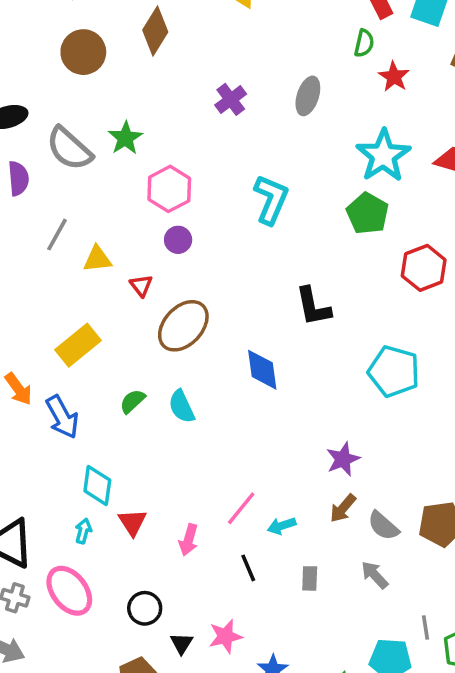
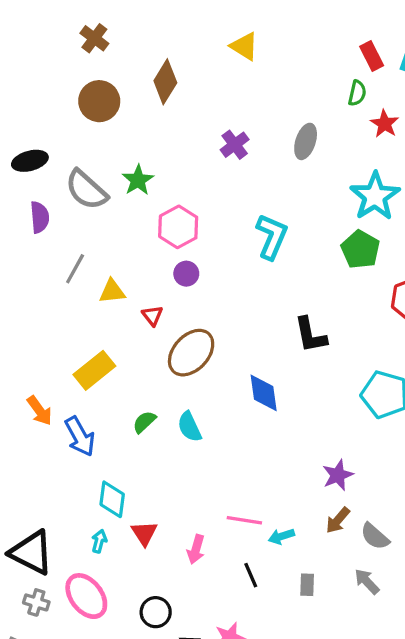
pink line: (241, 508) -> (244, 520), turned 60

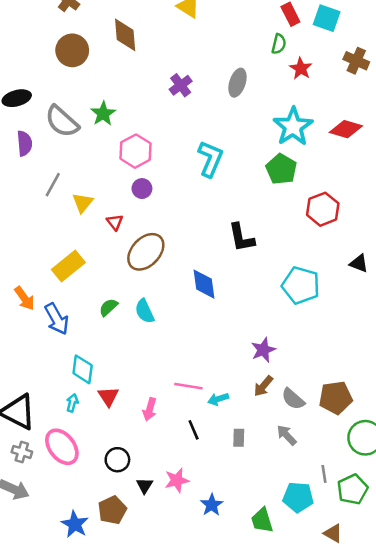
brown diamond: (165, 82) -> (125, 35), turned -36
yellow triangle: (112, 291) -> (83, 203), turned -45

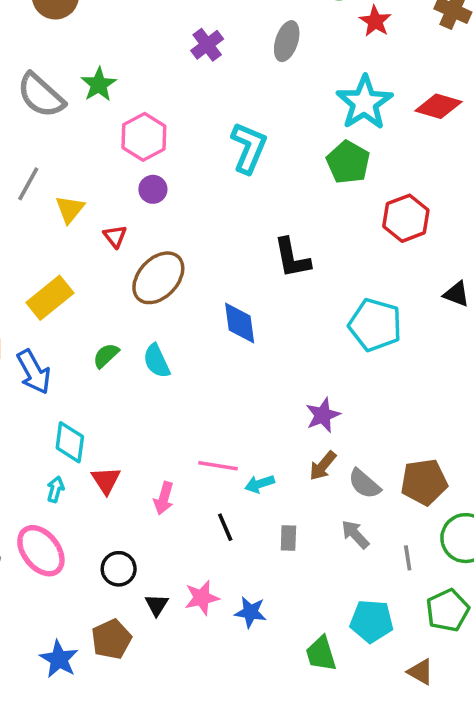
gray line: (324, 474) -> (408, 558), moved
blue star: (212, 505) -> (251, 612), moved, turned -30

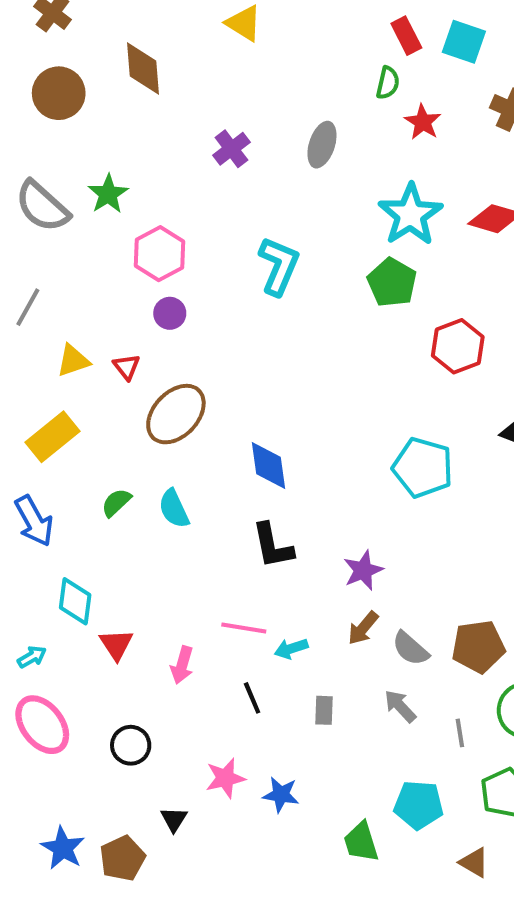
yellow triangle: (70, 209) -> (73, 361), moved, turned 32
black L-shape: (292, 258) -> (273, 546), moved
cyan arrow: (55, 489) -> (32, 657), moved, turned 45
black triangle: (157, 605) -> (174, 819), moved
brown pentagon: (111, 639) -> (122, 858), moved

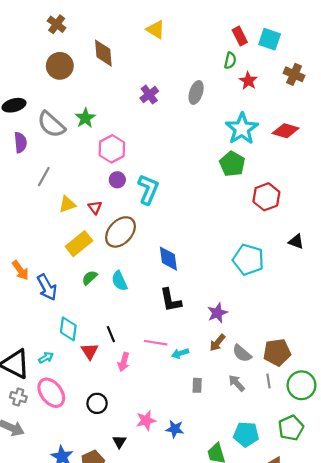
cyan L-shape: (279, 266) -> (148, 189), moved
yellow rectangle: (53, 437) -> (79, 244), moved
black line: (252, 698) -> (111, 334), moved
gray line: (460, 733) -> (268, 381), moved

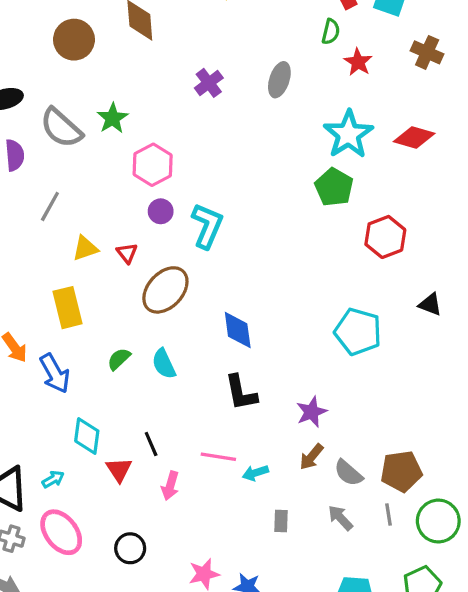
yellow rectangle: (79, 244) -> (68, 308), moved, turned -65

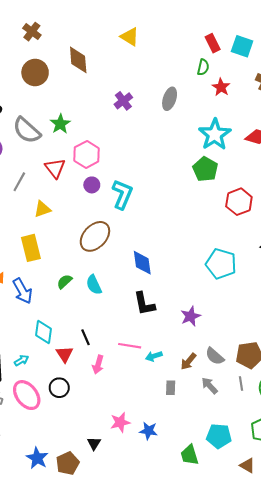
red triangle: (127, 253) -> (55, 168), moved, size x1.5
brown arrow: (311, 457) -> (188, 361), moved
black circle: (130, 548) -> (59, 388), moved

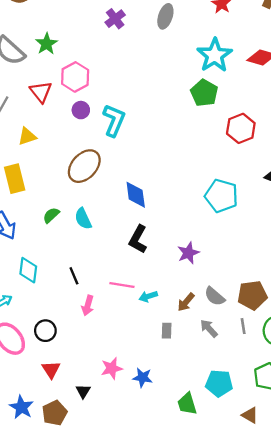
black L-shape: (144, 304) -> (138, 239), turned 40
red triangle: (64, 354) -> (51, 370), moved

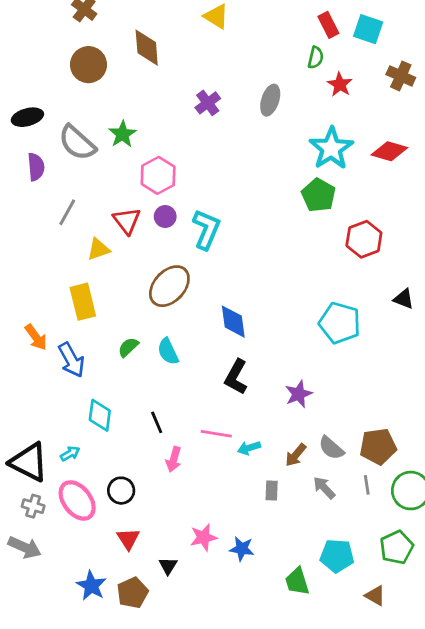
red triangle: (41, 92) -> (127, 221), moved

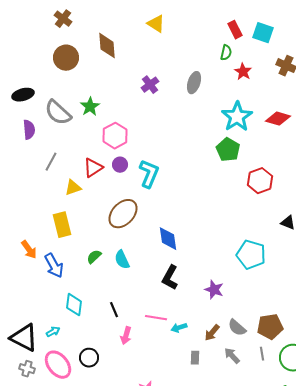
red triangle: (127, 221) -> (93, 168), turned 35
cyan pentagon: (340, 323) -> (251, 255), moved
purple star: (299, 394) -> (214, 290), turned -30

